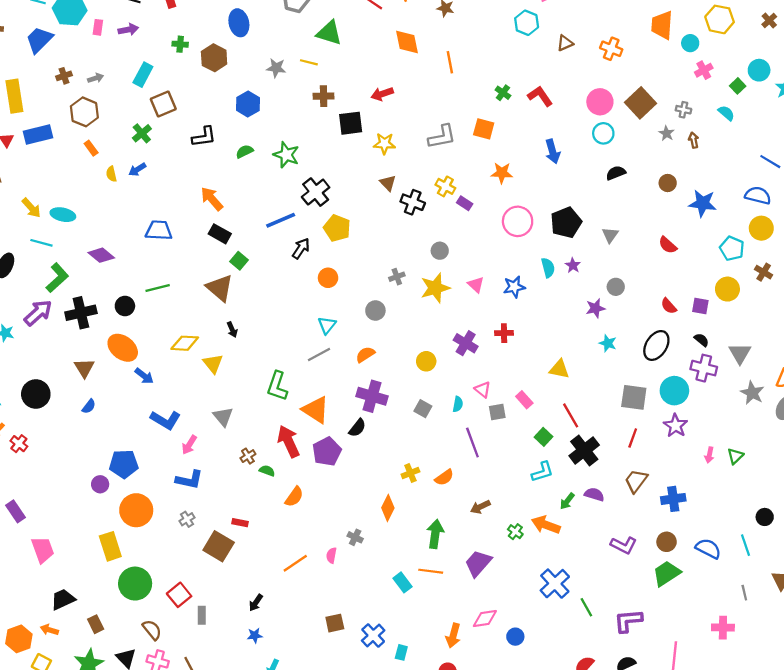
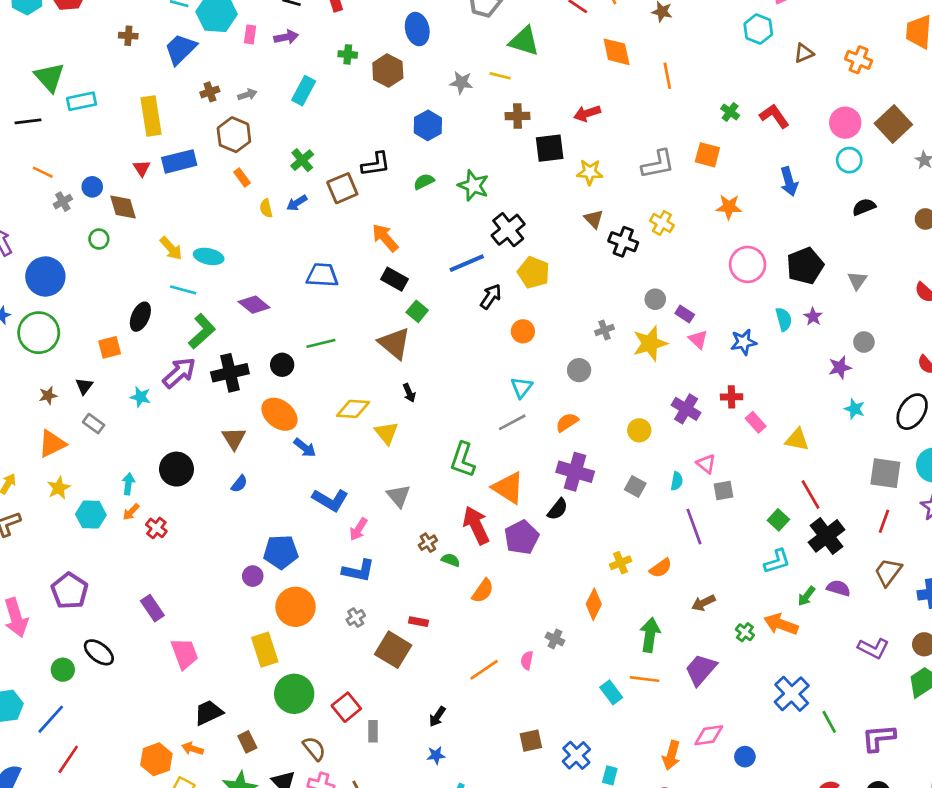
brown square: (163, 104) -> (342, 188), moved
purple rectangle: (465, 203) -> (685, 314), moved
pink rectangle: (524, 400) -> (756, 422), moved

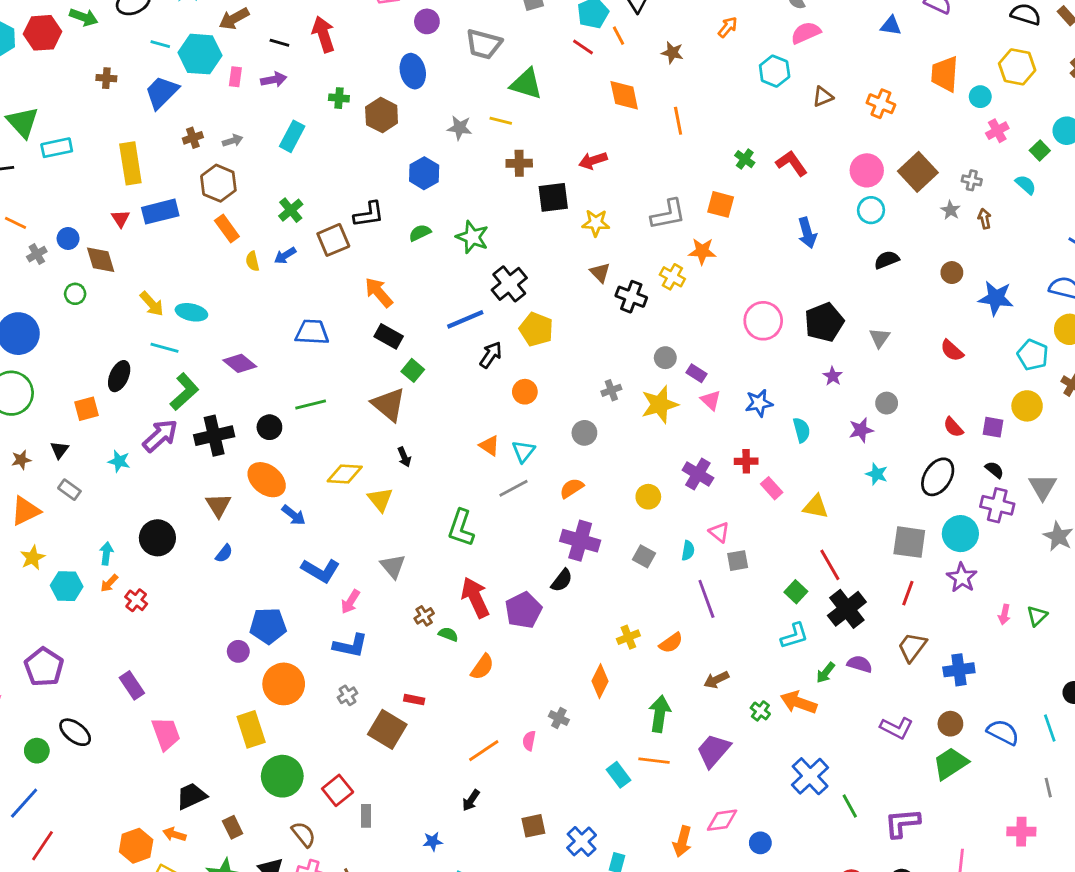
orange rectangle: (242, 178) -> (227, 229), size x1.4
orange star: (729, 207) -> (702, 251), moved
cyan semicircle: (784, 319) -> (801, 430), moved
orange triangle: (508, 488) -> (489, 446), moved, size x0.6
black arrow: (437, 717) -> (471, 800), moved

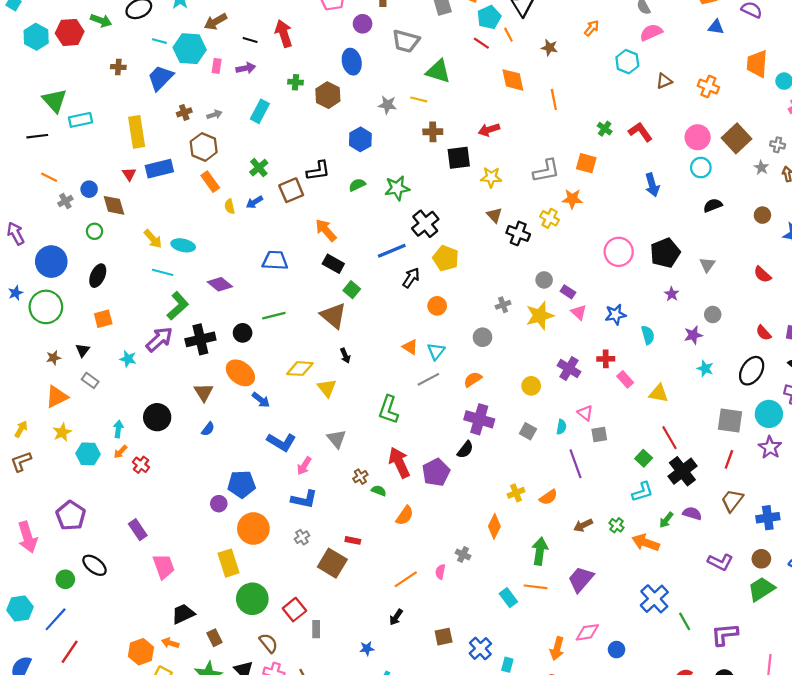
green star: (472, 237) -> (397, 188), turned -30
black ellipse: (119, 376) -> (98, 276), moved
green cross: (760, 711) -> (617, 525), moved

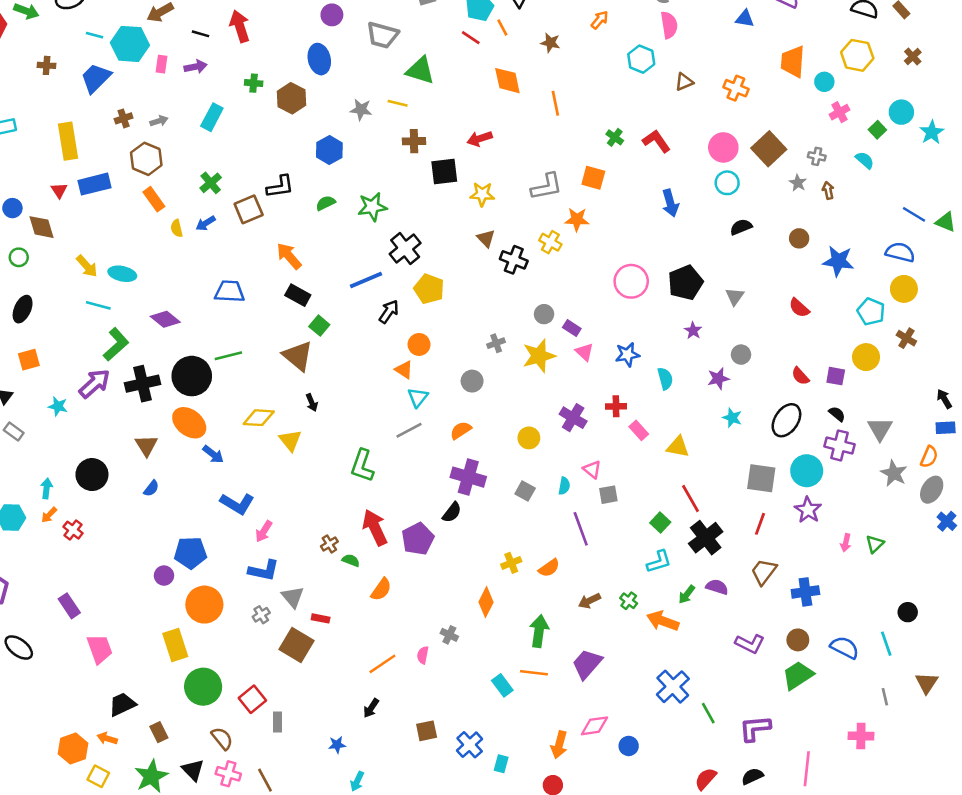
pink semicircle: (651, 32) -> (669, 25), turned 105
black circle: (243, 333) -> (192, 376), size x1.8
orange triangle: (410, 347) -> (404, 370), moved
gray triangle: (337, 439) -> (293, 597), moved

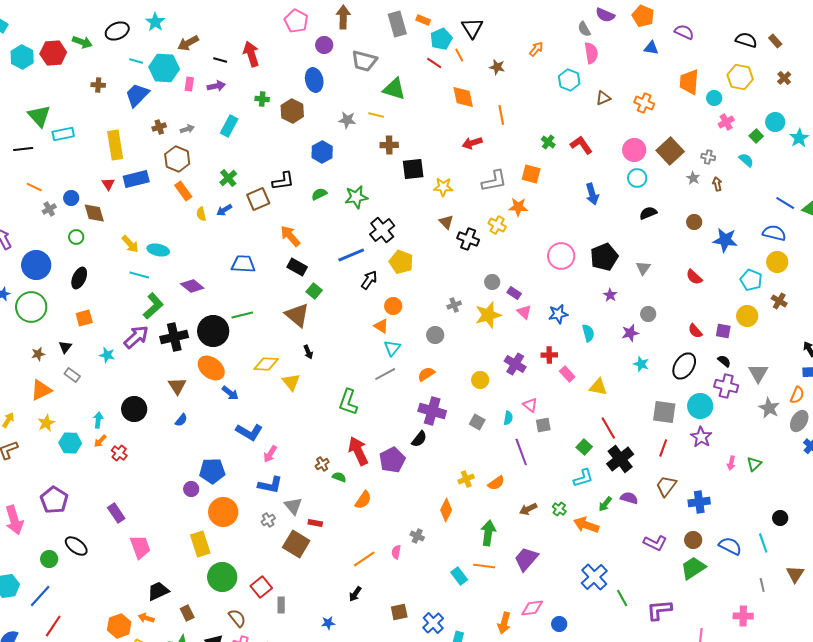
red arrow: (480, 139) -> (472, 143), moved

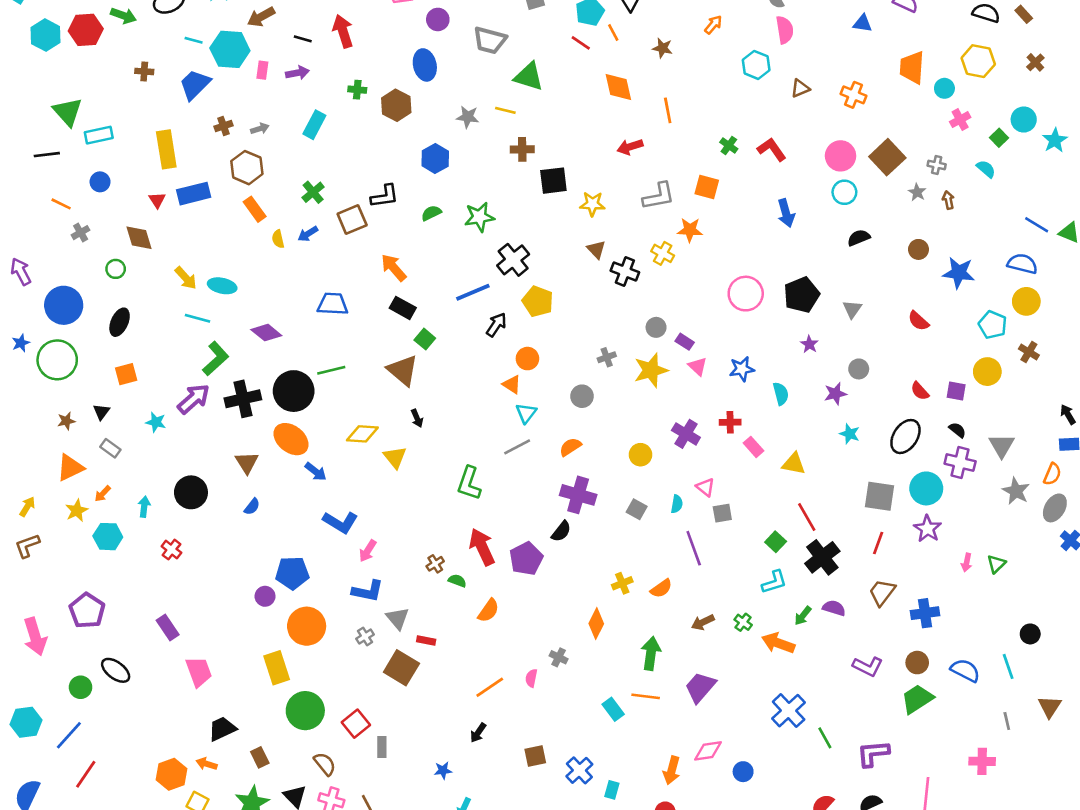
blue circle: (71, 198) -> (100, 182), moved
orange arrow: (100, 441) -> (103, 494), moved

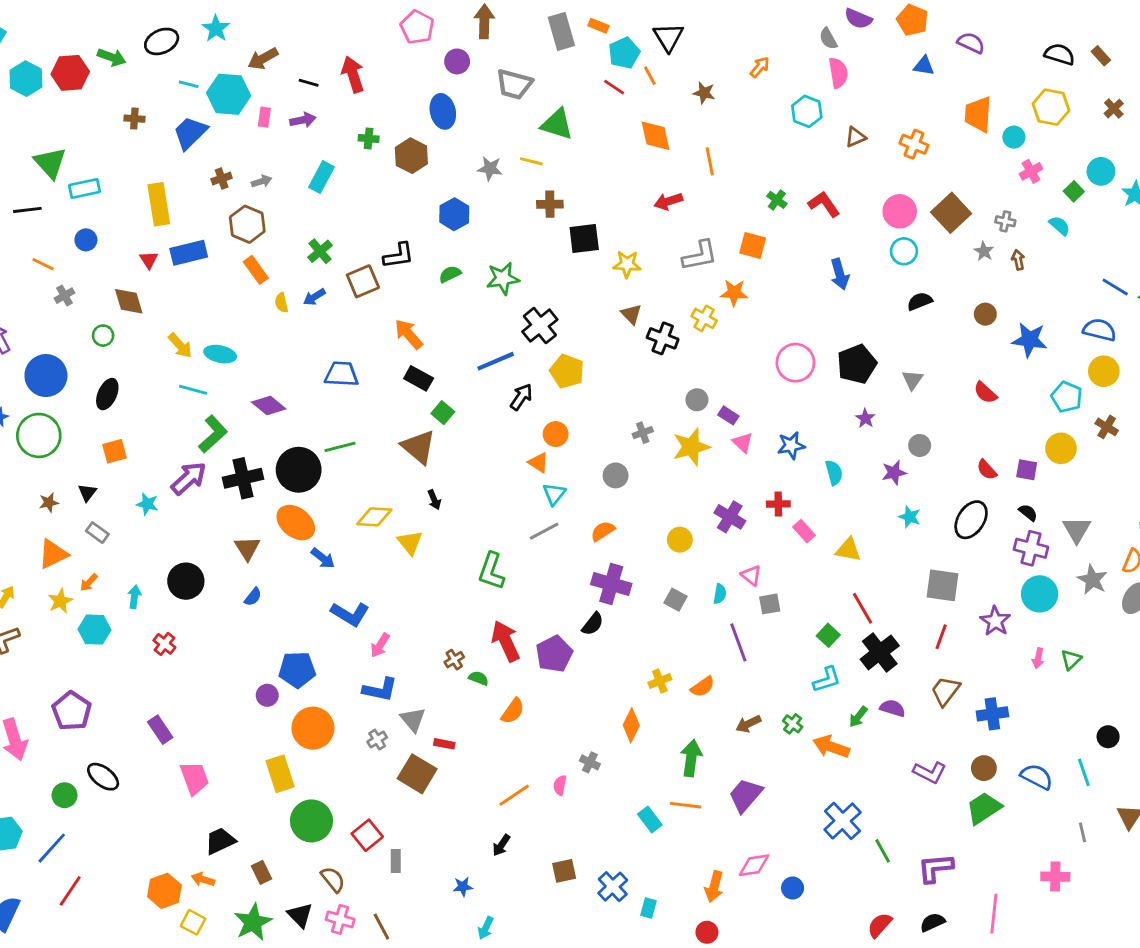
cyan circle: (926, 488) -> (1040, 594), moved

